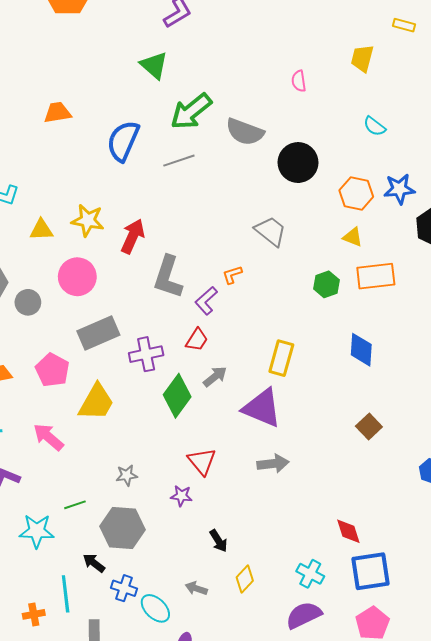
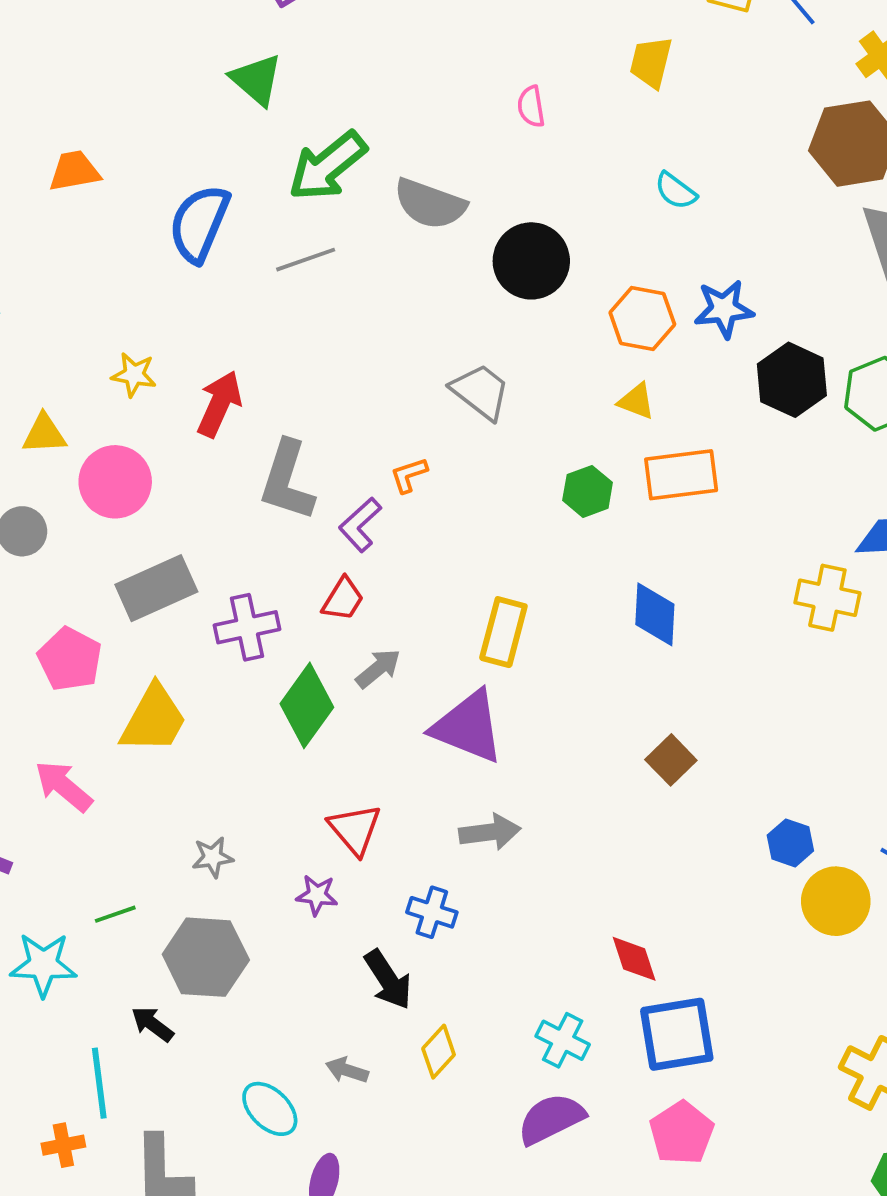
yellow star: (88, 220) -> (134, 375), size x0.7
yellow triangle: (41, 230) -> (44, 434), moved
black arrow: (218, 541) -> (388, 980), size x1.4
blue cross: (124, 588) -> (432, 912), moved
orange cross: (34, 614) -> (63, 1145), moved

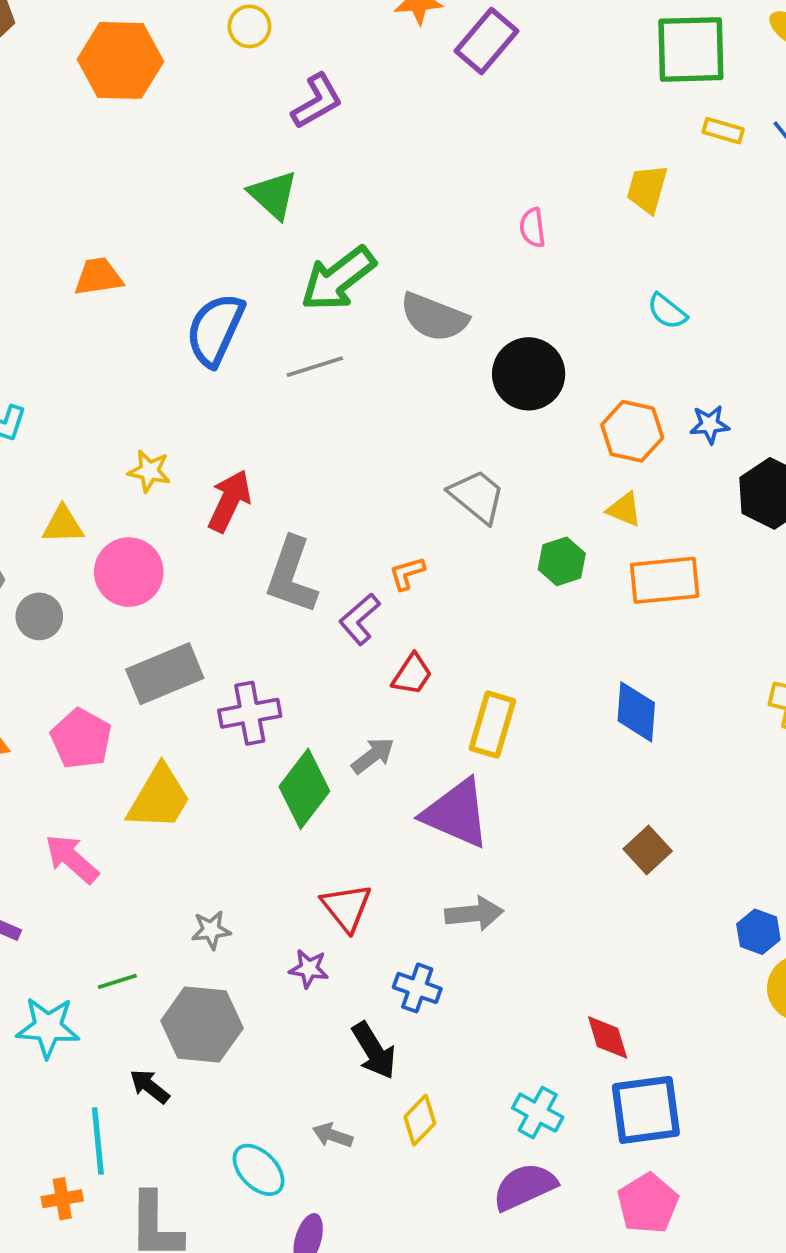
blue star: (724, 309) -> (710, 424), size x0.7
green hexagon: (588, 491) -> (562, 561), moved
red trapezoid: (343, 599) -> (412, 674), moved

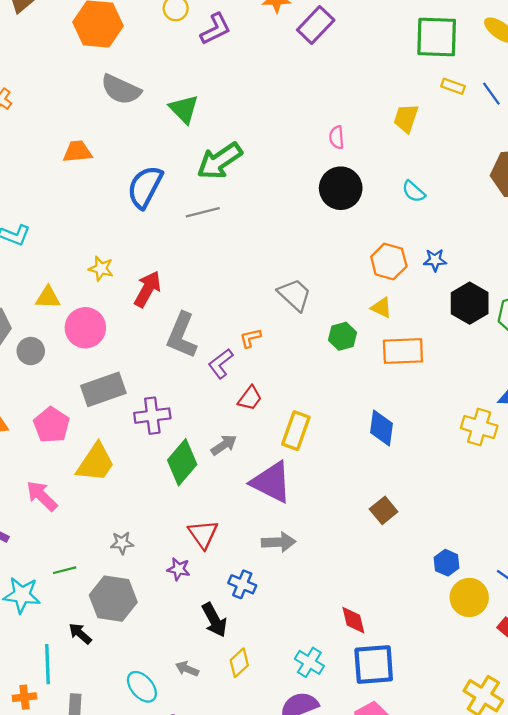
purple L-shape: (317, 101) -> (216, 29), moved
gray semicircle: (434, 317) -> (121, 90), moved
black circle: (529, 374) -> (341, 188), moved

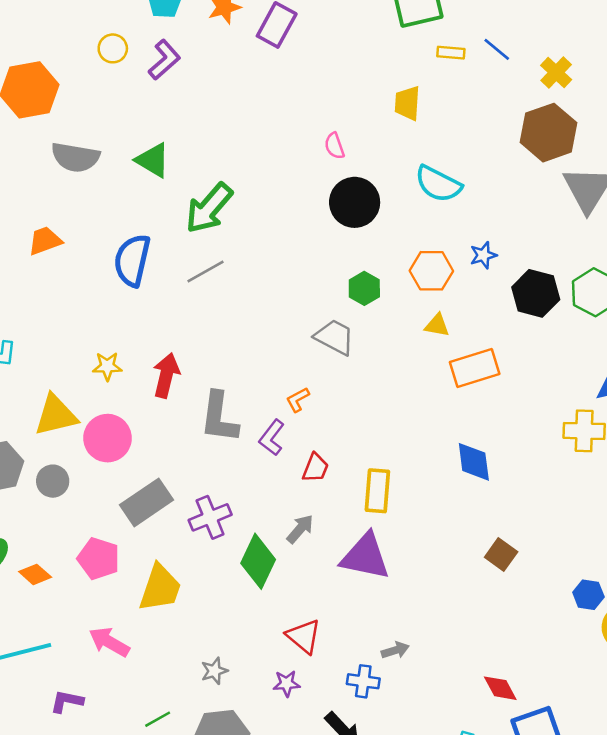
cyan semicircle: (414, 192) -> (438, 184), size x1.6
yellow triangle: (48, 297) -> (56, 415), size x1.5
green hexagon: (343, 336) -> (364, 288), moved
gray arrow: (279, 542) -> (395, 650), moved, size x0.7

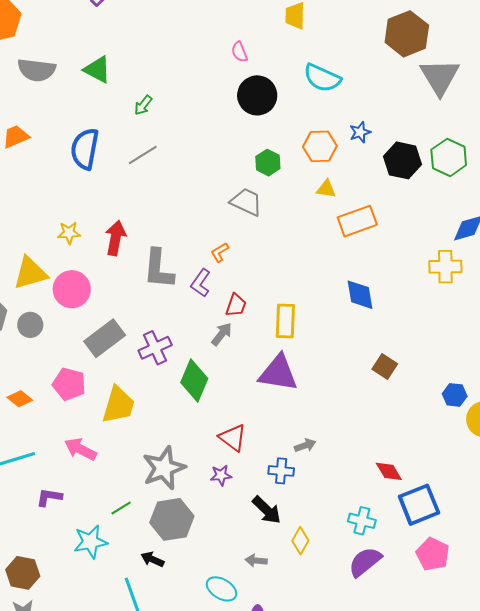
green arrow: (209, 208) -> (143, 105), size x0.5
gray arrow: (300, 529) -> (222, 334), moved
gray star: (214, 671) -> (164, 468), size x2.0

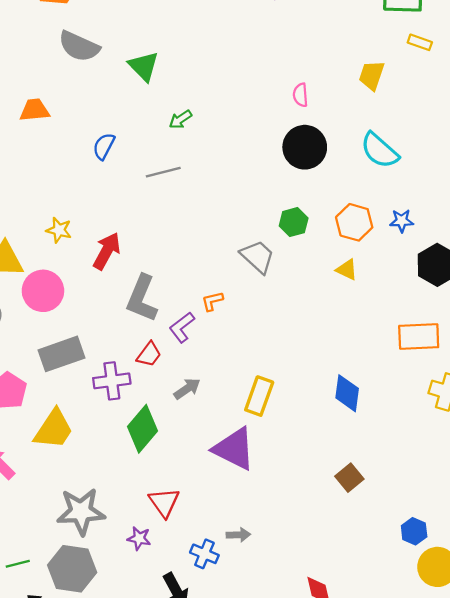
blue semicircle: (85, 149) -> (104, 146), size x0.6
orange rectangle: (357, 221) -> (419, 336), moved
red trapezoid: (236, 305) -> (149, 354), moved
green line: (121, 508) -> (18, 564), moved

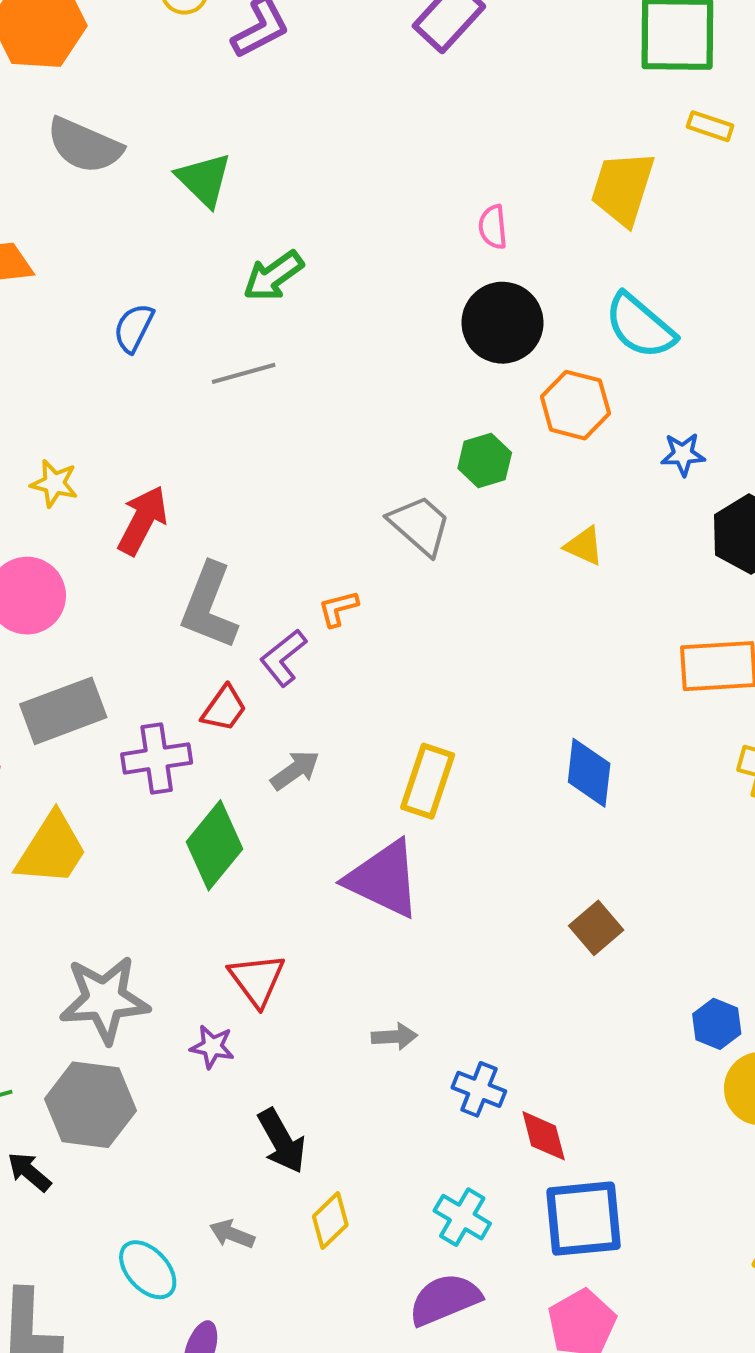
yellow trapezoid: (372, 75) -> (623, 188), size x1.4
green arrow: (180, 119) -> (273, 276), size x1.4
orange hexagon: (354, 222) -> (575, 405), moved
blue cross: (204, 554) -> (479, 1089), moved

